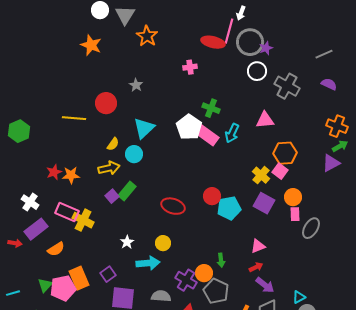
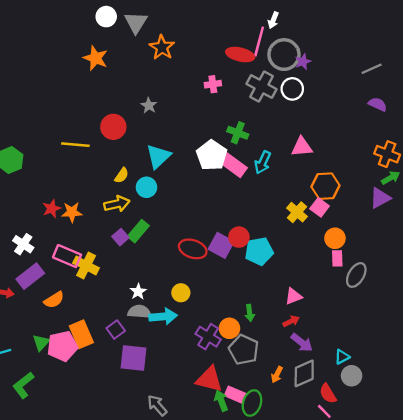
gray cross: (287, 86) -> (261, 87), moved
purple square: (264, 203) -> (221, 245), moved
gray semicircle: (161, 296) -> (139, 312), moved

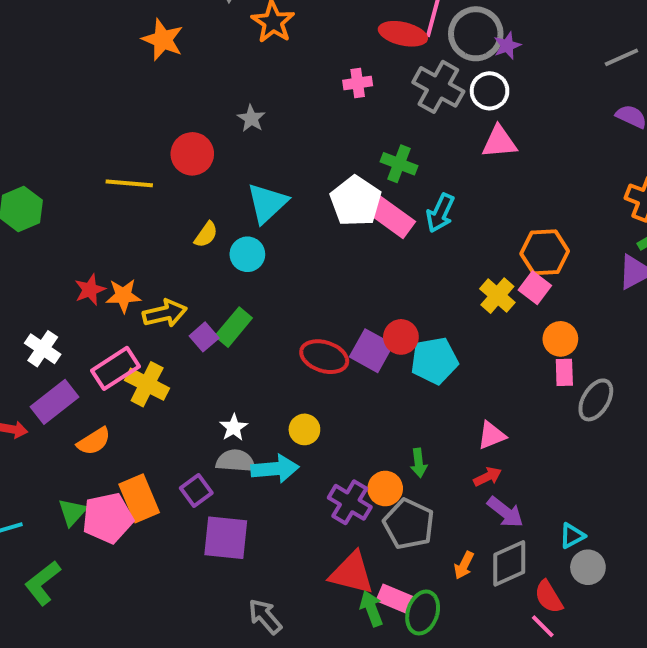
pink triangle: (302, 147) -> (499, 142), moved
yellow arrow: (117, 204) -> (165, 313), moved
pink rectangle: (67, 256) -> (116, 368), turned -56

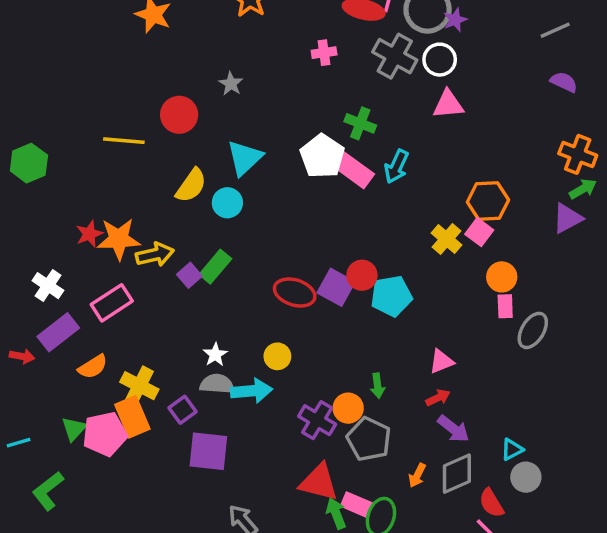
yellow semicircle: (206, 235) -> (191, 186), size x1.5
orange star: (123, 296) -> (119, 239), size x1.4
yellow cross: (147, 384) -> (139, 386), moved

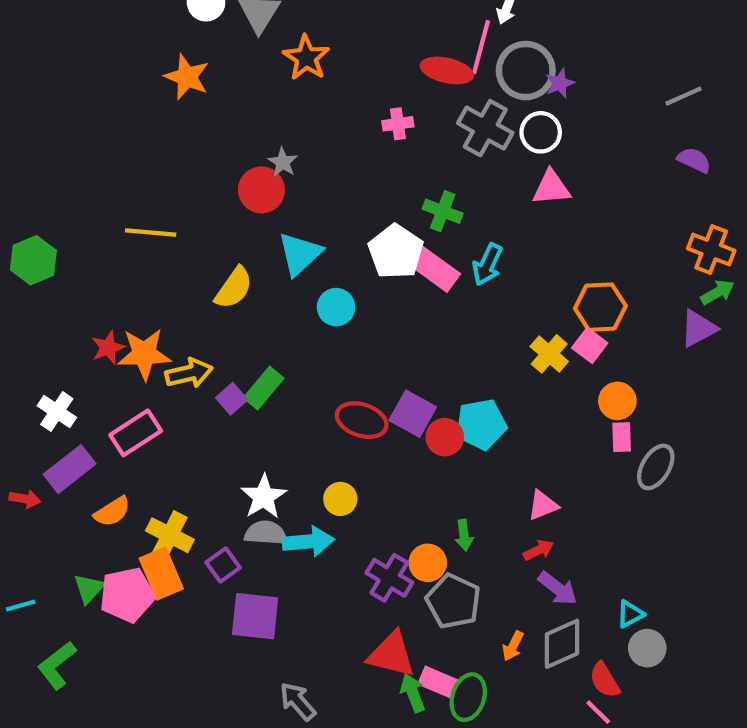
red circle: (179, 115) -> (261, 190), moved
cyan circle: (227, 203) -> (336, 307), moved
red circle: (362, 275) -> (445, 437), moved
white star: (215, 355) -> (264, 497), size x1.5

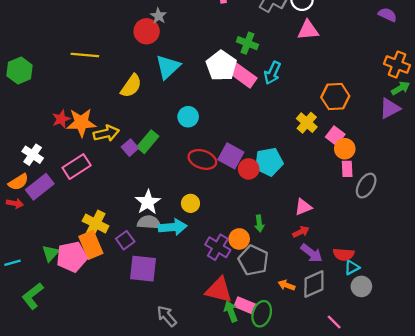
cyan circle: (336, 307) -> (188, 117), moved
pink square: (590, 345) -> (335, 136), moved
orange semicircle: (112, 512) -> (18, 182), moved
orange arrow: (513, 646) -> (287, 285), turned 84
red semicircle: (605, 680) -> (344, 254), moved, turned -54

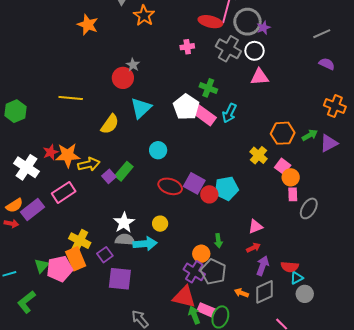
green arrow: (401, 88) -> (310, 135), moved
white cross: (33, 155) -> (26, 167), moved, size x1.4
purple cross: (218, 247) -> (194, 272), moved
purple arrow: (312, 253) -> (263, 266), turned -108

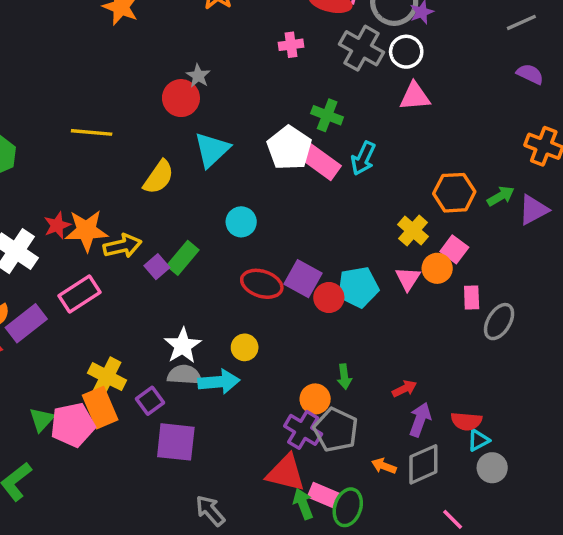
orange circle: (291, 177) -> (437, 268), moved
pink triangle: (256, 227) -> (408, 279), moved, turned -35

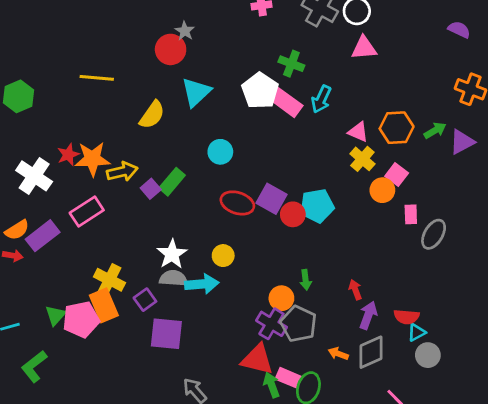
pink triangle: (408, 279) -> (358, 132), moved, turned -40
red arrow: (404, 389) -> (355, 290), turned -84

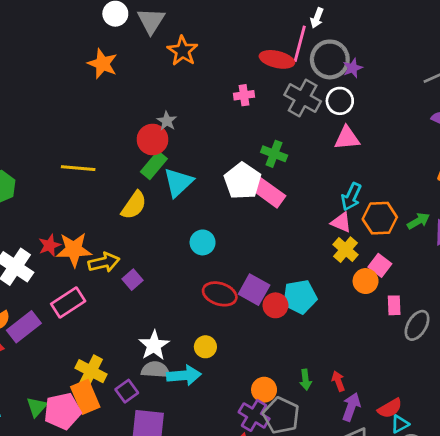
cyan arrow: (321, 99) -> (351, 197), moved
green rectangle: (172, 182) -> (154, 165), moved
green arrow: (306, 280) -> (305, 380), moved
red semicircle: (407, 317) -> (390, 408), turned -35

